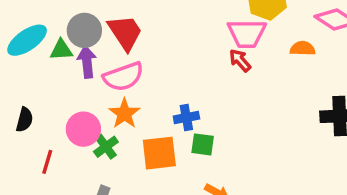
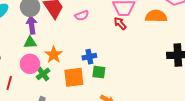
orange semicircle: (303, 48) -> (156, 16), size x1.5
green triangle: (61, 50) -> (30, 42), moved
pink semicircle: (123, 77) -> (82, 16), moved, size x0.6

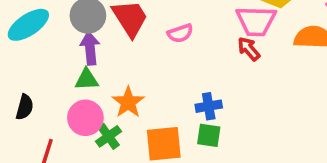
blue cross: (89, 57) -> (209, 106), moved

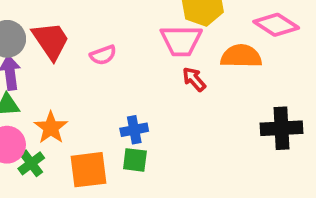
red arrow: (249, 49) -> (194, 79), moved

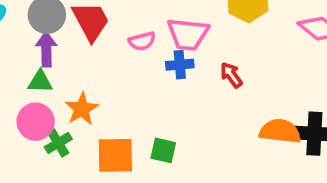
pink trapezoid: (181, 41) -> (188, 34), moved
orange semicircle: (241, 56) -> (280, 131), moved
blue cross: (134, 130) -> (180, 65), moved

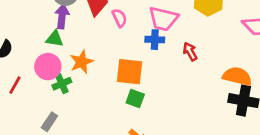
pink semicircle: (142, 41) -> (119, 18), moved, turned -108
orange semicircle: (280, 131) -> (237, 76), moved
orange square: (115, 155) -> (130, 72), moved

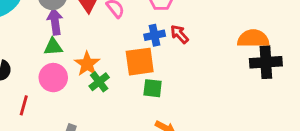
blue cross: (155, 40) -> (155, 35), moved
red arrow: (190, 52) -> (179, 34), moved
green cross: (62, 84) -> (99, 82), moved

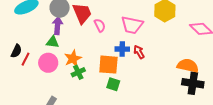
red line: (24, 105) -> (25, 59), moved

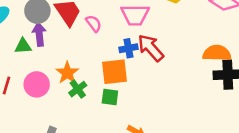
green triangle: (53, 42) -> (23, 46), moved
red arrow: (139, 52) -> (151, 48), size x1.6
green square: (113, 84) -> (110, 97), moved

